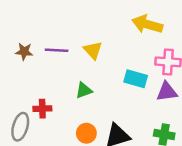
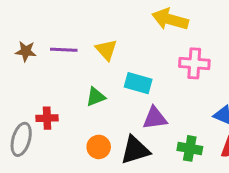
cyan rectangle: (136, 79) -> (138, 83), moved
purple triangle: (167, 92) -> (155, 118), moved

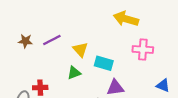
purple line: (64, 50) -> (52, 40), turned -30
yellow triangle: (106, 50) -> (80, 50), moved

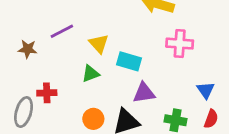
brown star: (25, 41) -> (28, 49), moved
blue triangle: (163, 85) -> (206, 90), turned 32

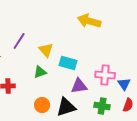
purple line: (62, 31) -> (19, 41), turned -30
pink cross: (180, 44) -> (105, 75), moved

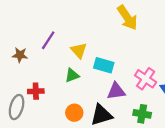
yellow arrow: (89, 21) -> (127, 18), turned -140
pink cross: (105, 75) -> (146, 79), turned 30

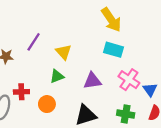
cyan rectangle: (104, 65) -> (113, 50), moved
purple triangle: (116, 91) -> (92, 81), moved
orange circle: (74, 113) -> (47, 104), moved

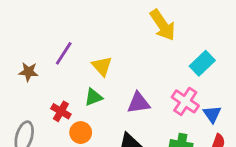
cyan rectangle: (113, 50) -> (202, 63), moved, turned -60
red cross: (21, 92) -> (61, 111), moved, turned 32

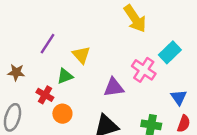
brown star: (28, 72) -> (16, 72), moved
green triangle: (93, 97) -> (65, 76), moved
pink cross: (185, 101) -> (144, 70), moved

